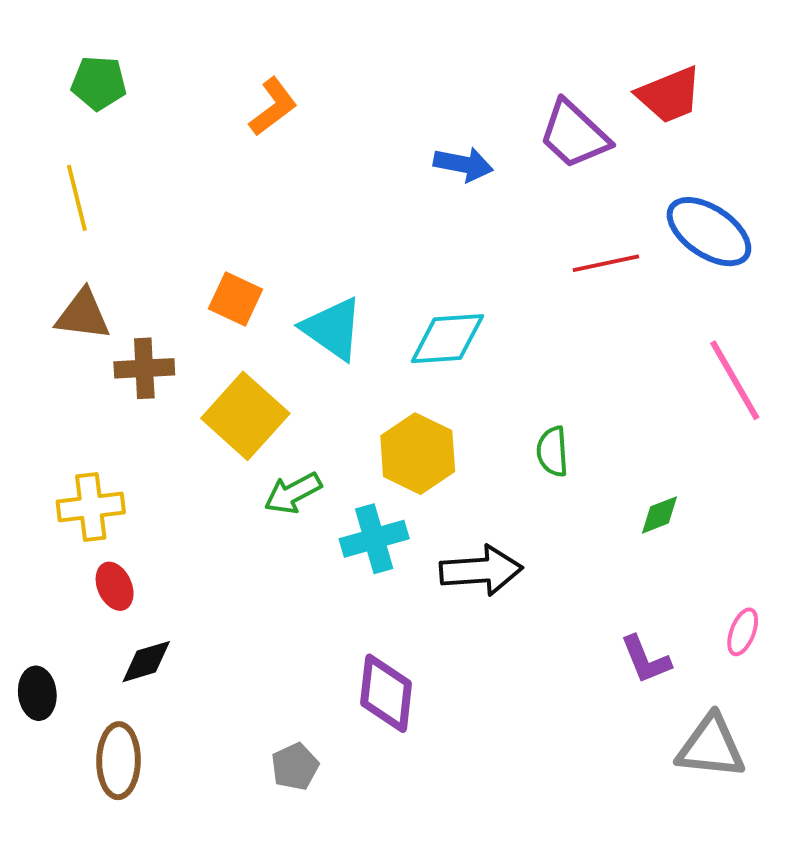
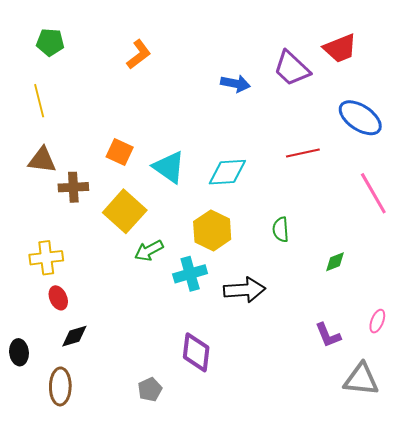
red line: (606, 263) -> (303, 153), moved

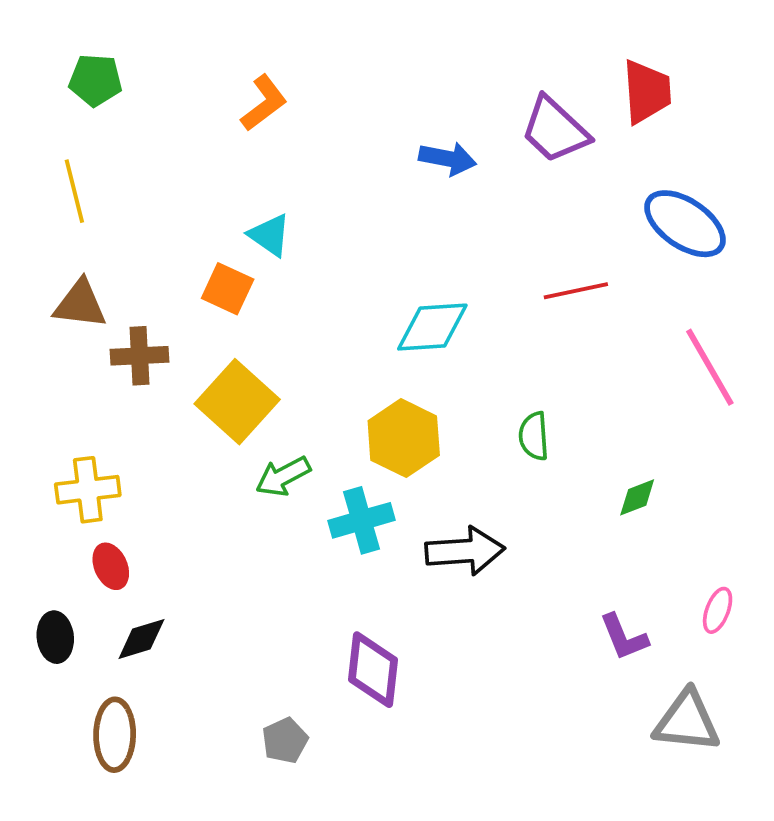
red trapezoid: (340, 48) -> (647, 92), turned -72
cyan triangle: (169, 167) -> (270, 235), moved, size x0.7
black ellipse: (19, 352) -> (55, 637), moved

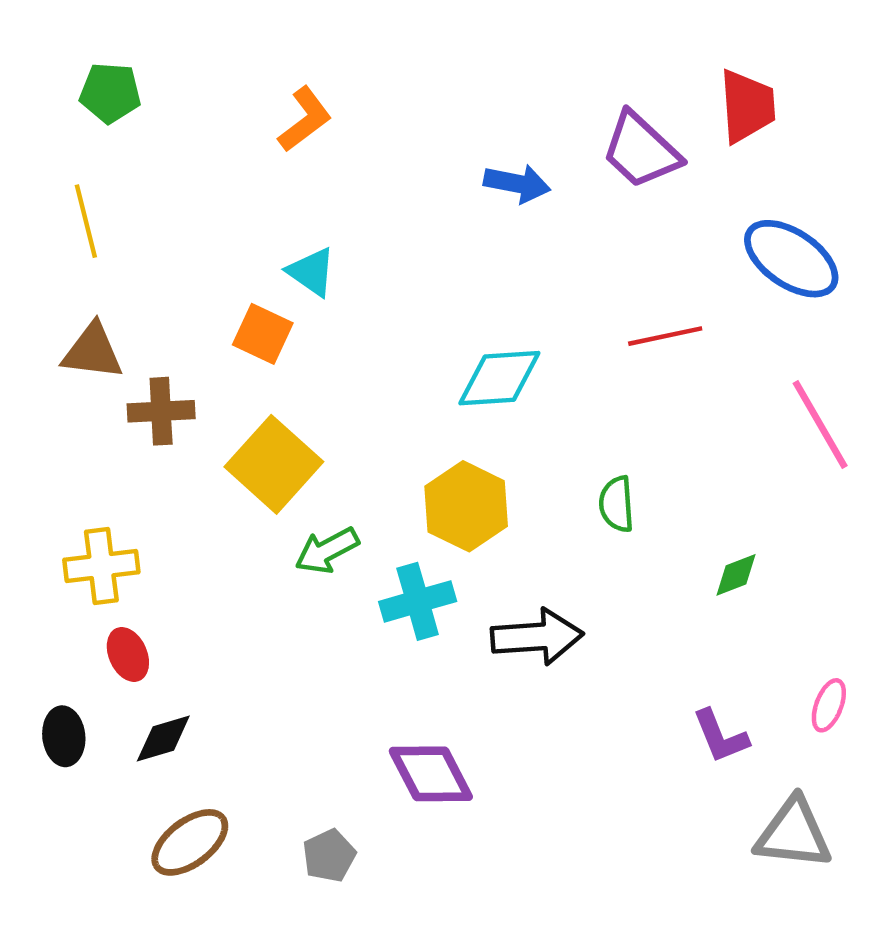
purple diamond: (373, 670) -> (431, 774), turned -34
brown ellipse: (115, 735) -> (190, 842), moved, turned 52

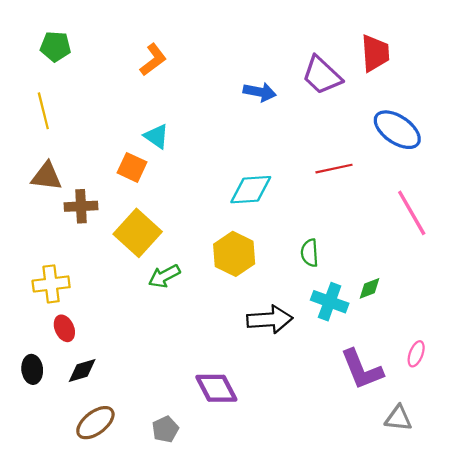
cyan cross: (418, 601) -> (330, 302), moved, turned 36
purple L-shape: (721, 736) -> (362, 369), size x1.5
gray triangle: (793, 834) -> (398, 418), size x0.7

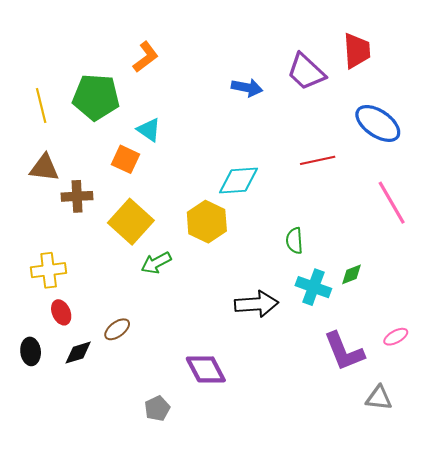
green pentagon: (55, 46) -> (96, 97), moved, size x1.6
yellow hexagon: (234, 254) -> (207, 222), moved
pink ellipse: (416, 354) -> (396, 337), turned 40
brown ellipse: (95, 423) -> (117, 329), moved, size x0.7

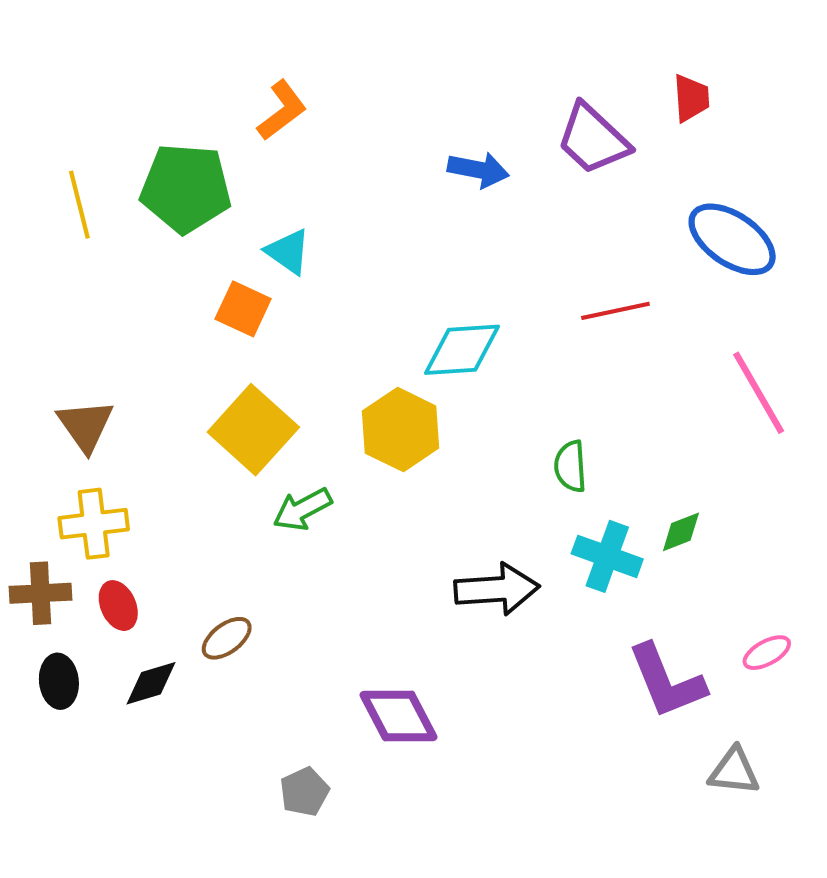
red trapezoid: (357, 51) -> (691, 98), size x0.7
brown triangle: (44, 168) -> (86, 425), moved, turned 48
brown cross: (77, 196) -> (40, 593), moved

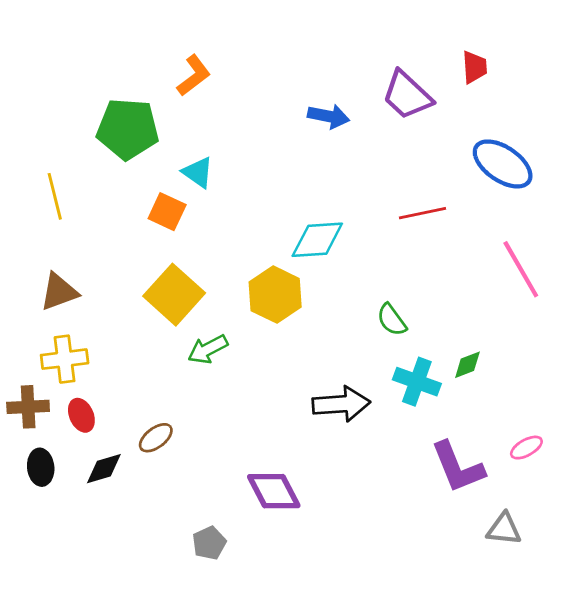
yellow line: (79, 205) -> (55, 196), moved
brown triangle: (86, 425) -> (59, 292), turned 45
green semicircle: (570, 466) -> (392, 320), turned -32

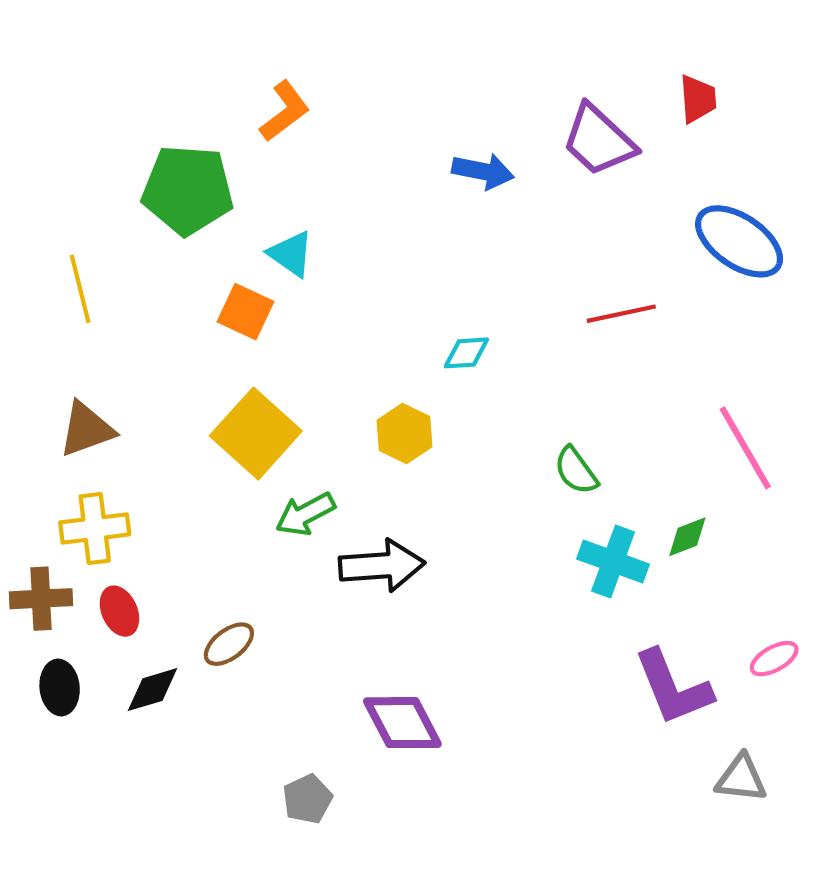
cyan diamond: (317, 240) -> (466, 353), size x0.6
pink line: (521, 269) -> (745, 448), moved
yellow hexagon: (275, 295) -> (404, 433), size x0.7
black arrow: (341, 404) -> (382, 566), moved

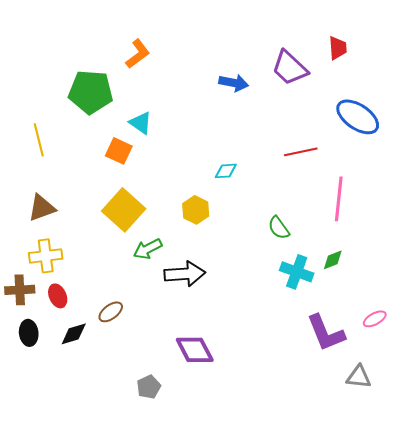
pink line: (745, 448) -> (339, 199), moved, turned 36

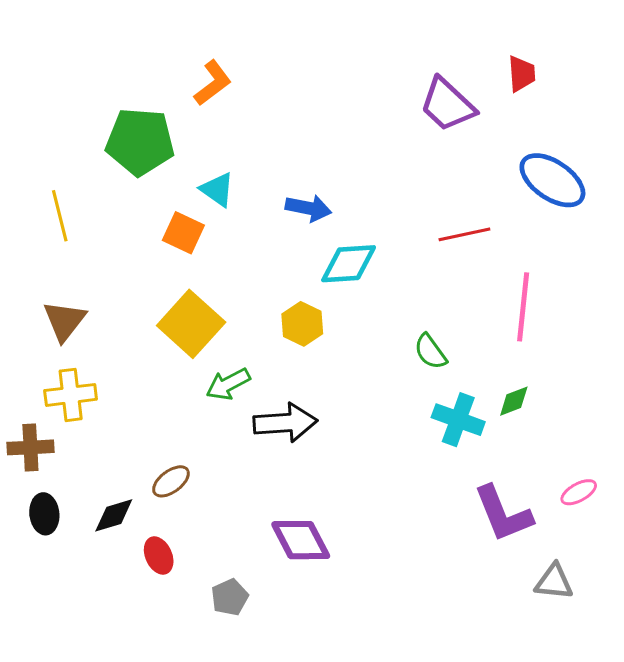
blue arrow: (234, 83) -> (308, 208), moved
cyan diamond: (226, 171) -> (349, 264), size x1.6
brown triangle: (42, 208) -> (64, 321), turned -32
red ellipse: (58, 296) -> (159, 556), moved

